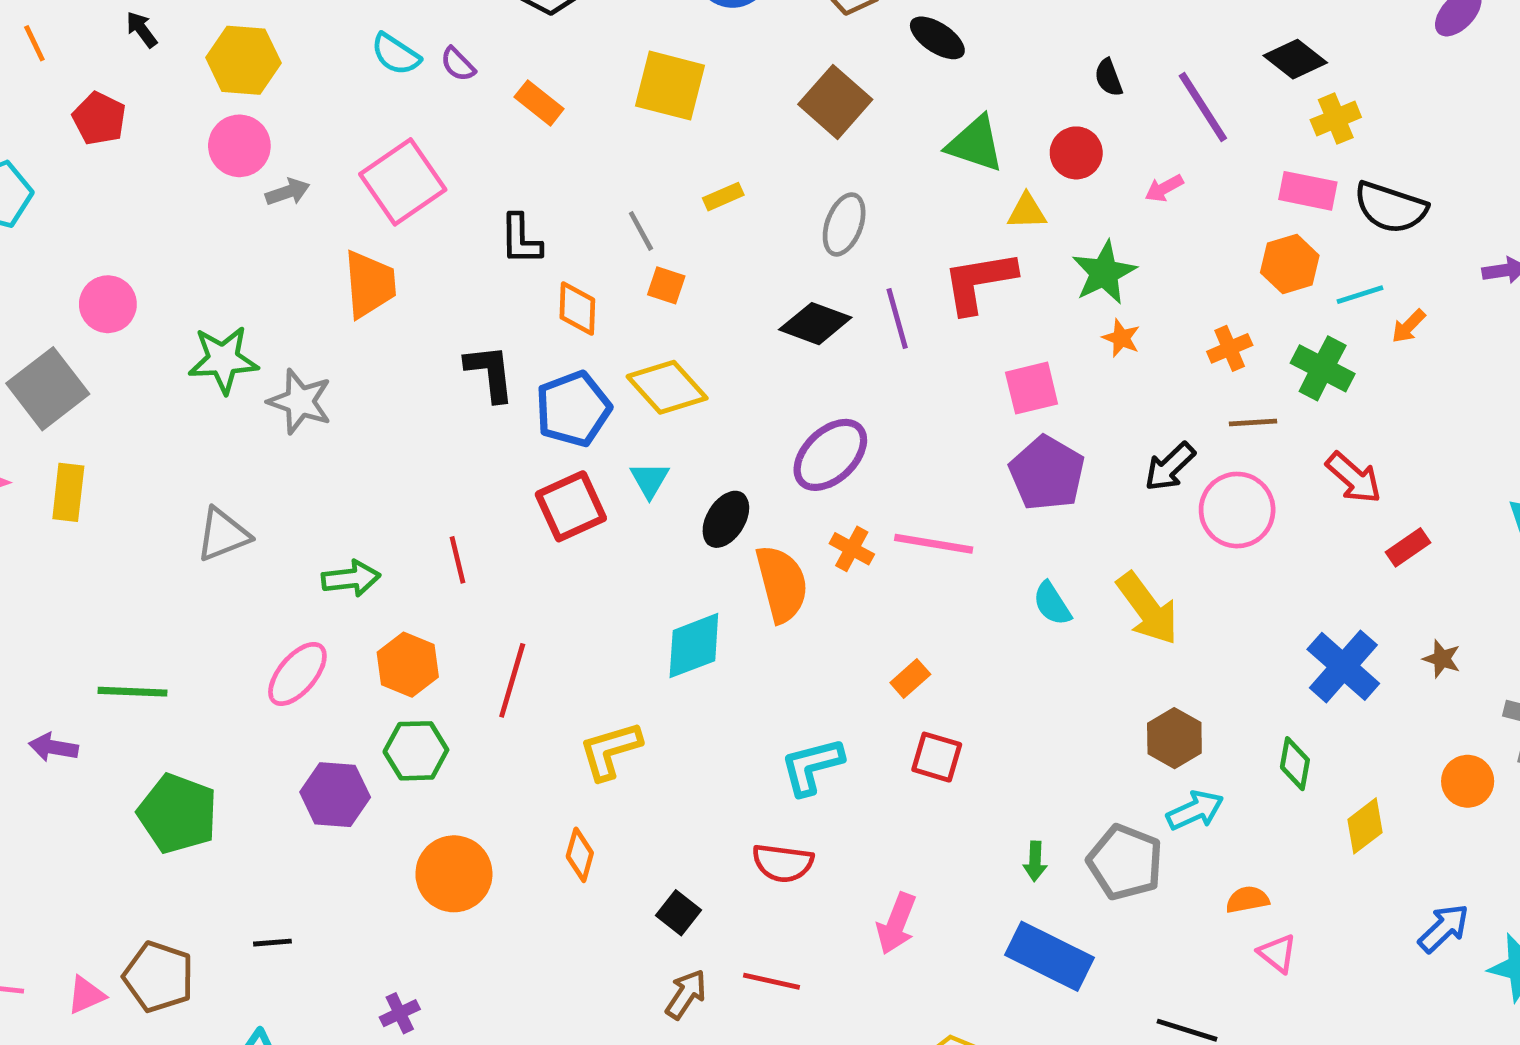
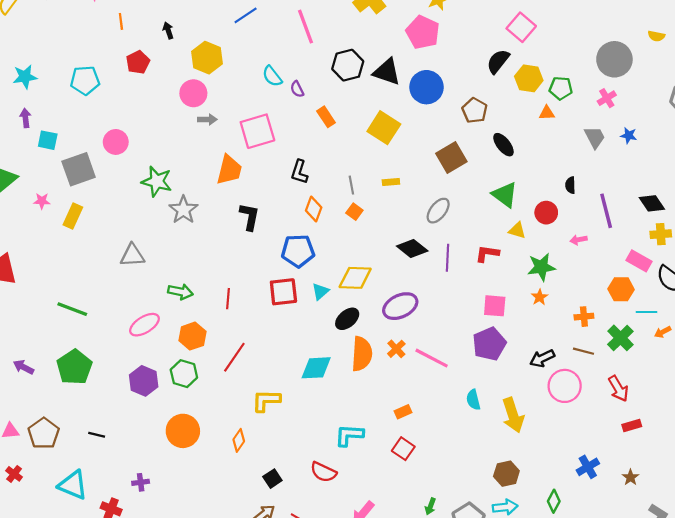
red L-shape: (979, 282) -> (487, 254), size x0.7
black L-shape: (490, 373) -> (250, 217), moved
yellow diamond: (667, 387) -> (355, 278), moved, turned -64
blue cross: (1343, 666) -> (588, 467), size x0.7
purple arrow: (53, 747) -> (23, 367), moved

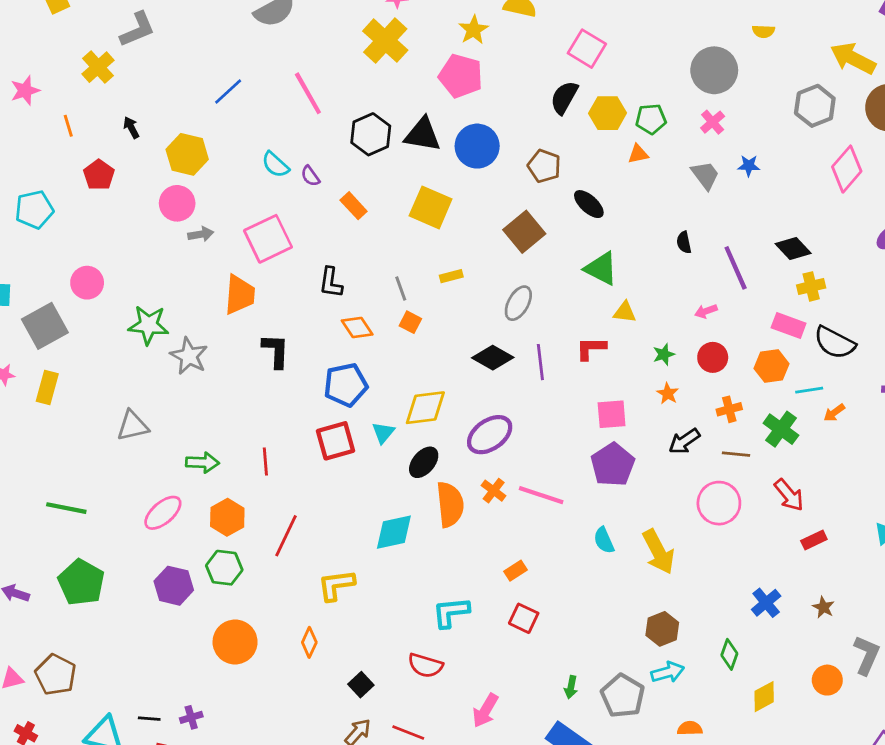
orange diamond: (314, 209) -> (357, 328), turned -45
red circle: (546, 213) -> (713, 357), moved
green star: (541, 267) -> (664, 354), size x0.6
black arrow: (542, 358) -> (684, 441), moved
black line: (97, 435) -> (149, 719), moved

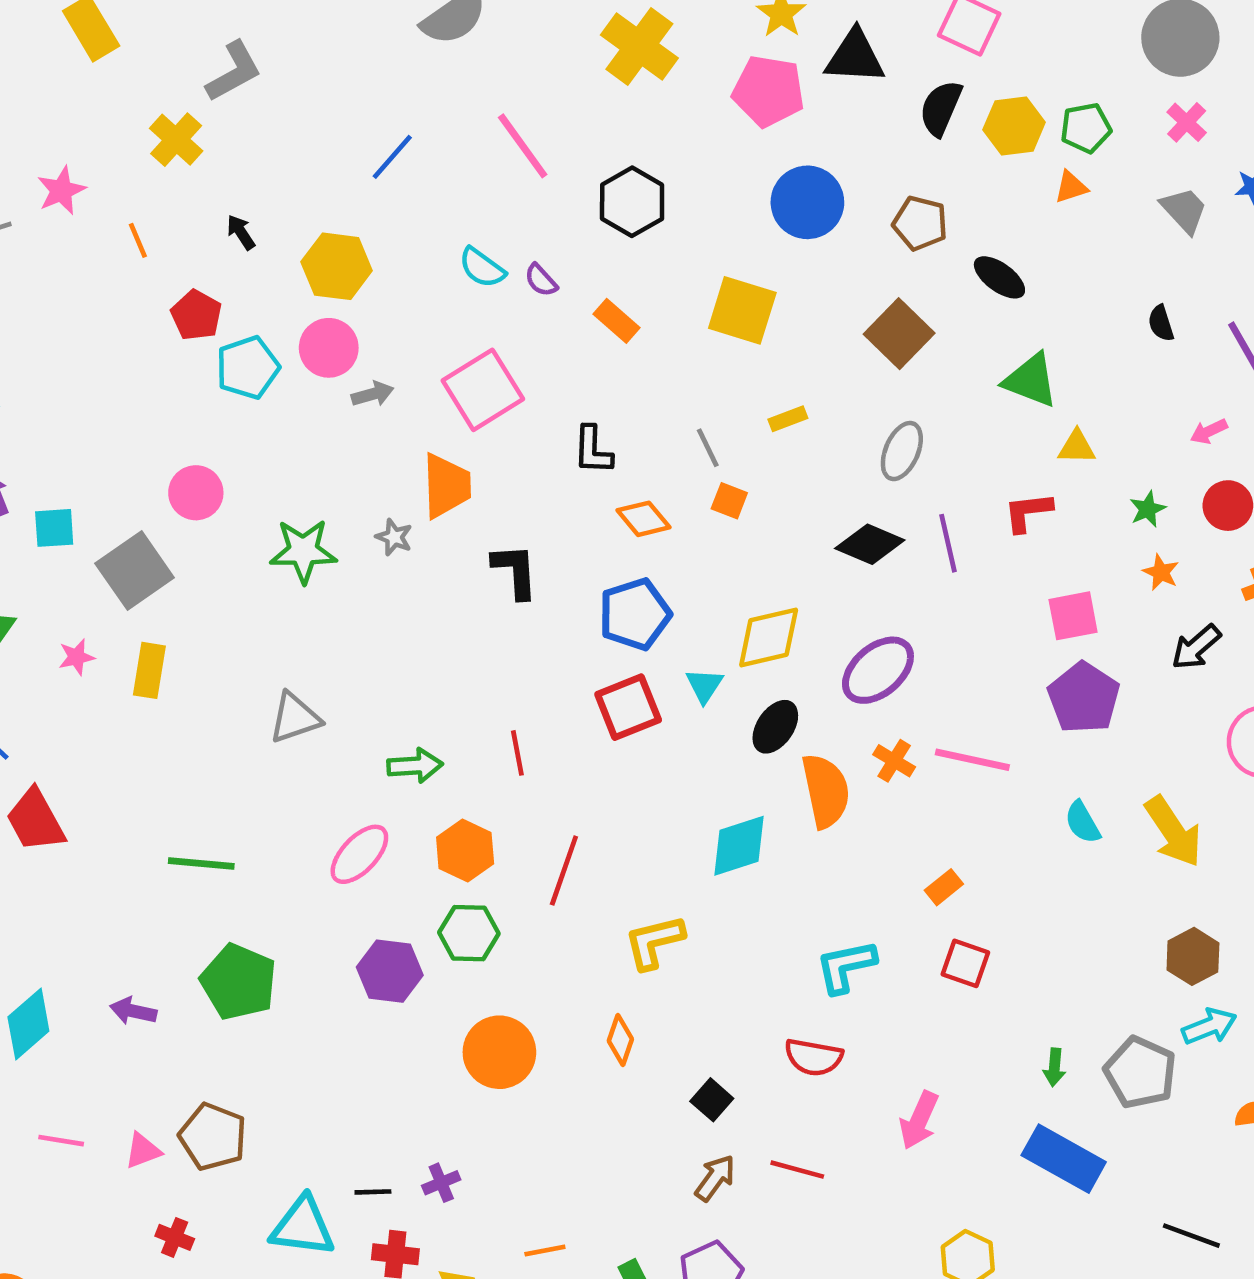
black triangle: (423, 135) -> (855, 57), moved
cyan pentagon: (34, 210) -> (248, 368), moved
gray star: (189, 356) -> (394, 537), moved, size x0.6

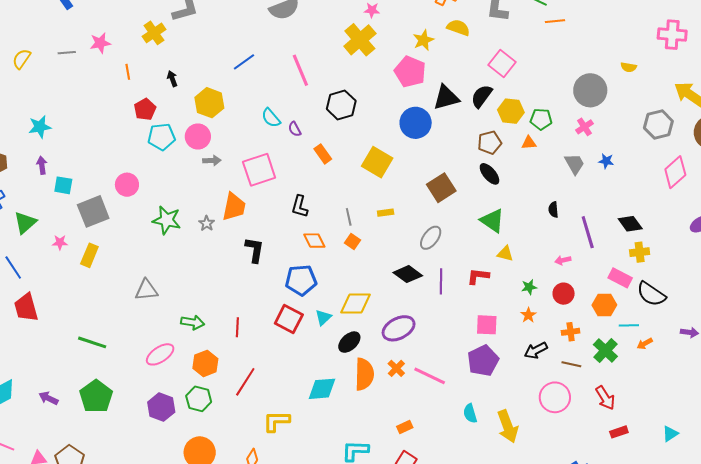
black triangle: (855, 57) -> (446, 98), moved, turned -32
brown pentagon: (920, 223) -> (490, 143), moved, turned 30
red square: (628, 707) -> (289, 319), turned 36

